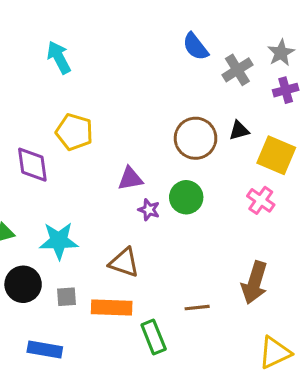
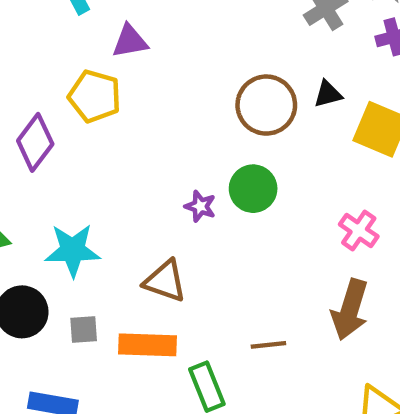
purple diamond: (32, 165) -> (35, 142), turned 45
purple triangle: (130, 179) -> (130, 41), moved
pink cross: (261, 200) -> (359, 230), moved

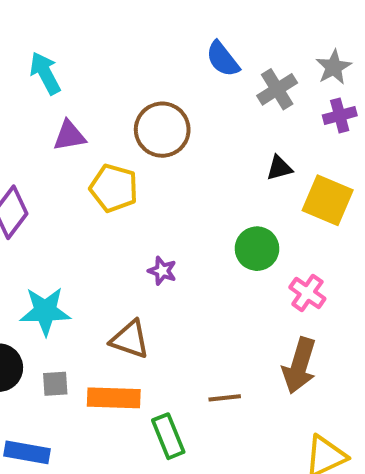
purple triangle: (130, 41) -> (69, 136), moved
yellow pentagon: (95, 96) -> (114, 188), moved
brown circle: (266, 105) -> (162, 130), moved
green circle: (253, 189) -> (257, 249), moved

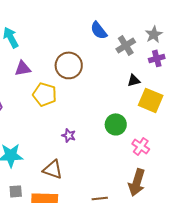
black triangle: (279, 168) -> (134, 80), moved

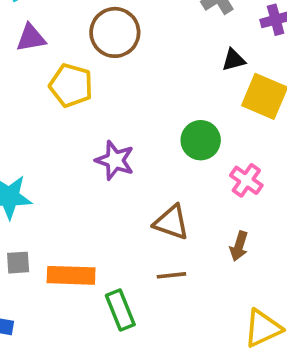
purple star: (69, 135) -> (115, 160), size x1.5
brown triangle: (53, 169) -> (171, 222), moved
brown arrow: (137, 182) -> (239, 246), size x0.6

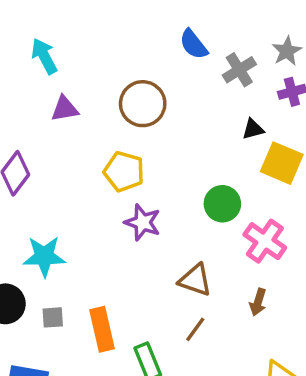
yellow pentagon: (71, 85) -> (124, 172), moved
pink cross: (246, 180) -> (265, 241), size x1.4
orange rectangle: (71, 275) -> (102, 329), turned 75
brown line: (171, 275) -> (195, 329), turned -48

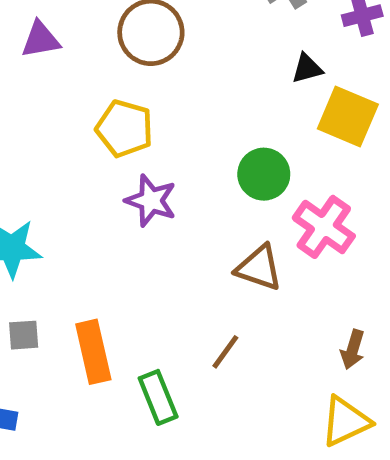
brown triangle: (195, 280) -> (259, 268), moved
brown arrow: (258, 302) -> (353, 349), moved

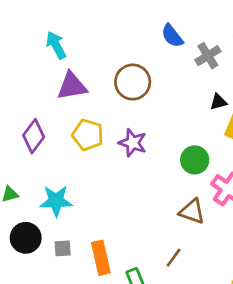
purple triangle: (40, 40) -> (72, 86), size x1.4
yellow pentagon: (124, 128) -> (88, 135), moved
purple star: (151, 201) -> (133, 143), moved

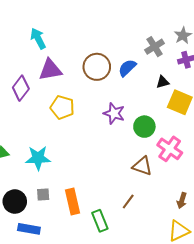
blue semicircle: (172, 36) -> (127, 68), moved, turned 84
purple diamond: (34, 136) -> (21, 88), moved
purple star: (133, 143) -> (114, 113), moved
black circle: (26, 238) -> (15, 202), moved

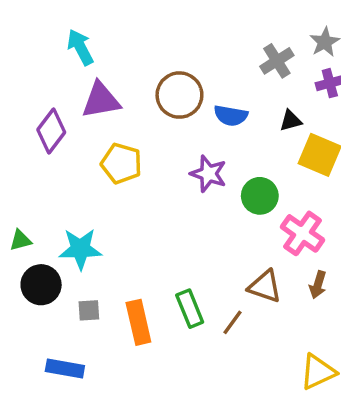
blue semicircle: (127, 68) -> (231, 116), moved, turned -126
brown triangle: (142, 166) -> (265, 286), moved
brown arrow: (182, 201) -> (318, 285), moved
black circle: (15, 202) -> (41, 285), moved
green rectangle: (100, 221) -> (190, 309), moved

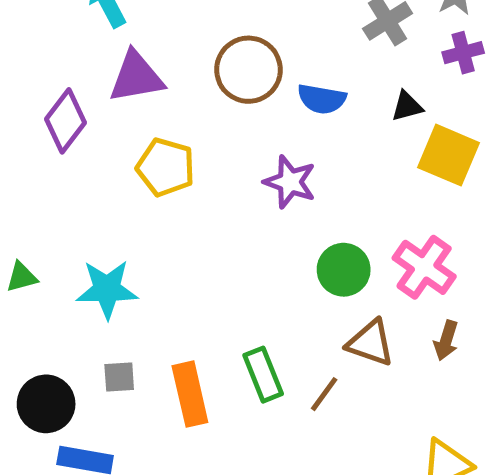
green circle: (260, 196) -> (344, 270), moved
black circle: (41, 285) -> (46, 404), moved

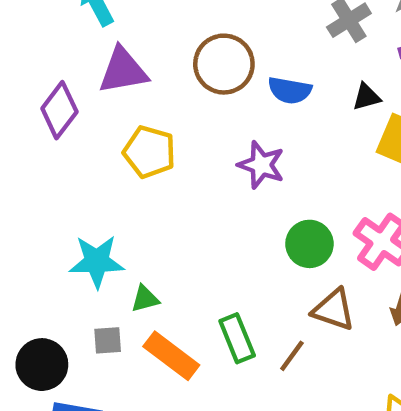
green triangle: (22, 277) -> (145, 299), moved
orange rectangle: (190, 394) -> (171, 356), turned -40

